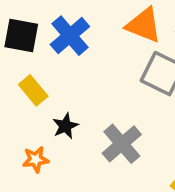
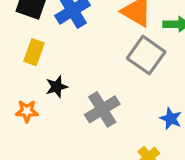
yellow rectangle: (33, 90) -> (34, 52), turned 50

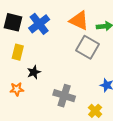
gray cross: (102, 109) -> (64, 96), moved, turned -35

